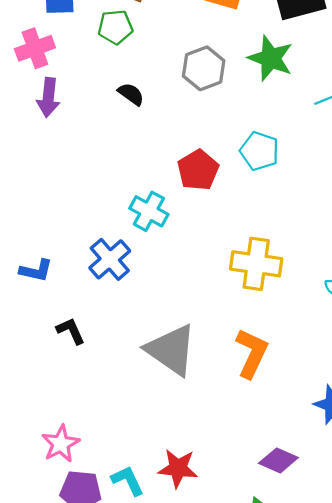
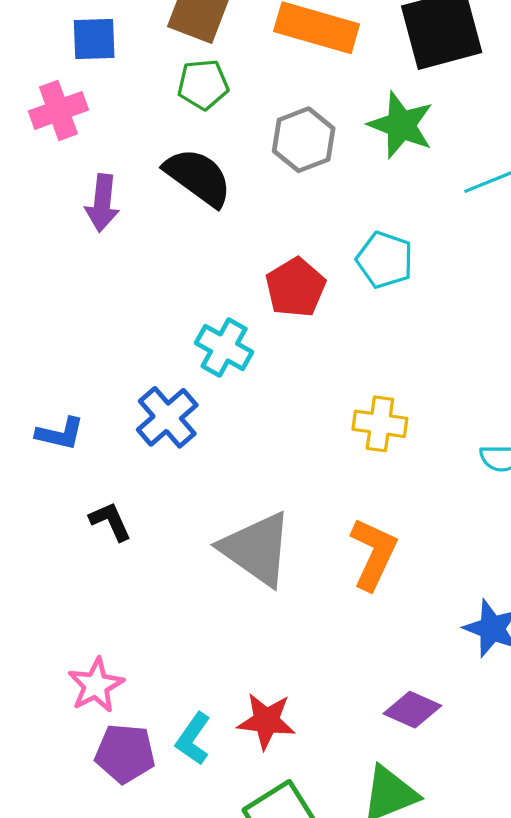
green pentagon: (115, 27) -> (203, 84), moved
black semicircle: (131, 94) -> (198, 177), size x1.8
purple arrow: (48, 97) -> (102, 203), moved
yellow cross: (256, 264) -> (380, 424), size x0.7
cyan L-shape: (128, 481) -> (193, 739), turned -120

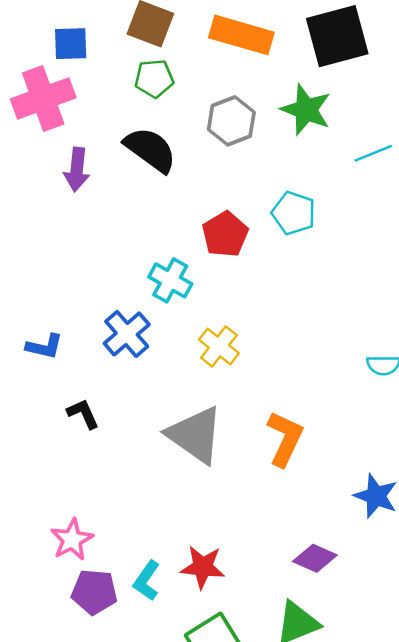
pink cross: (58, 110) -> (43, 98), size x1.4
yellow cross: (380, 424) -> (219, 346), moved, turned 30

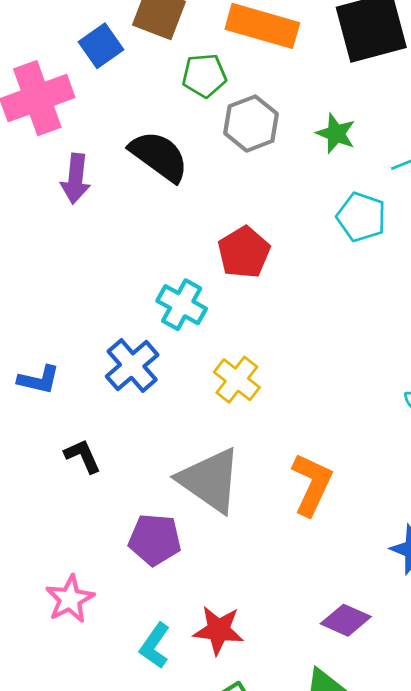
blue square: (71, 44) -> (101, 46), moved, turned -33
green pentagon: (154, 79) -> (204, 75), moved
green star: (306, 110) -> (336, 133), moved, size x0.7
cyan pentagon: (294, 213) -> (361, 217), moved
purple pentagon: (94, 592) -> (155, 540), moved

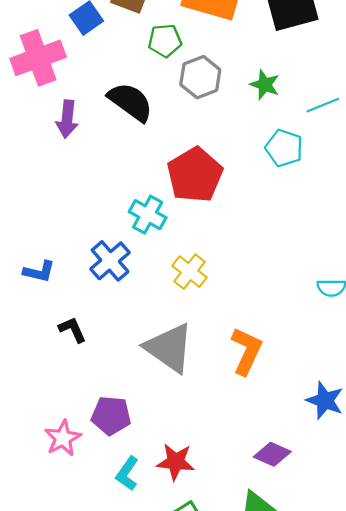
red pentagon: (244, 252) -> (195, 175), size x1.4
purple pentagon: (155, 540) -> (111, 416), moved

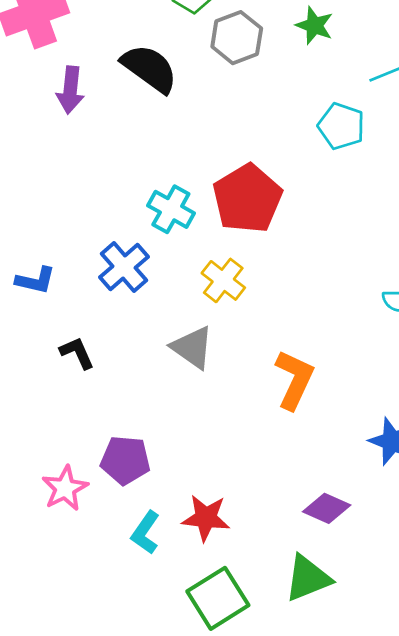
green star: (265, 85) -> (314, 26), moved
red pentagon: (195, 175) -> (247, 199), moved
gray triangle: (169, 348) -> (192, 347), moved, size x0.7

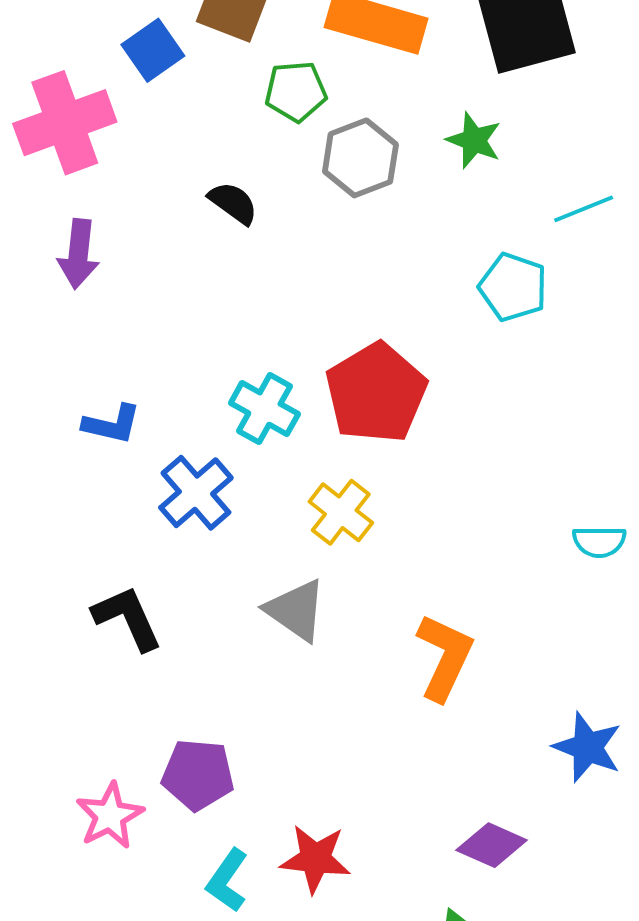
black semicircle: (149, 68) -> (233, 203), size x0.6
purple arrow: (70, 90) -> (78, 254), moved
blue L-shape: (35, 280) -> (112, 424), moved
black L-shape: (77, 353) -> (127, 618), size x1.4

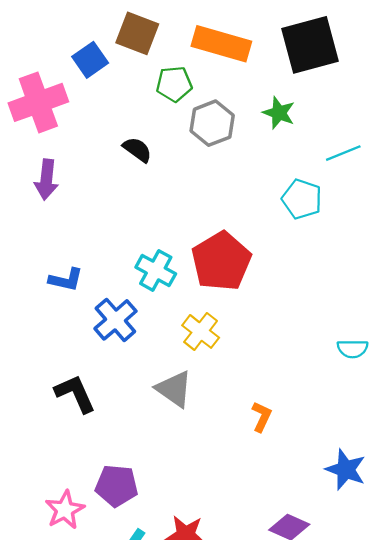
orange L-shape: (445, 657) -> (262, 417), size x0.6

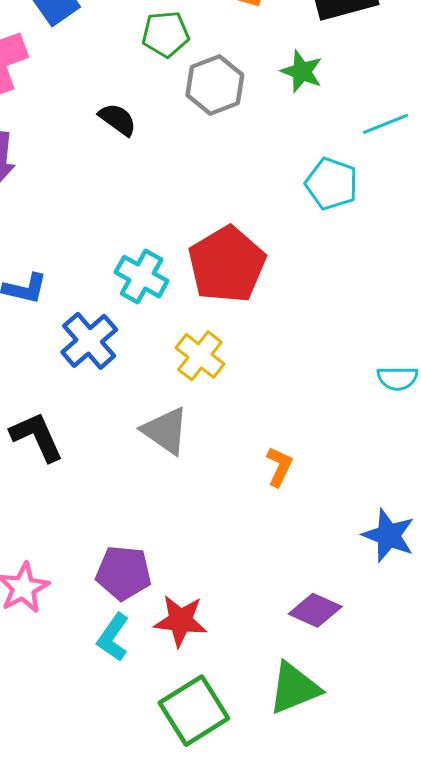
purple pentagon: (117, 486) -> (124, 573), moved

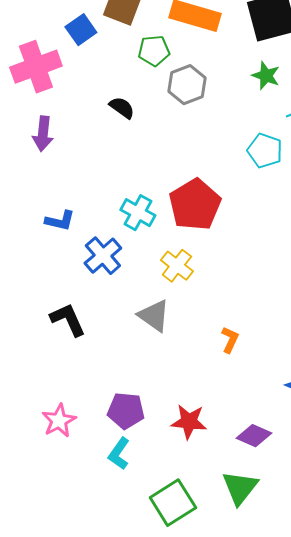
green star: (302, 71) -> (266, 76), moved
red star: (180, 621) -> (189, 422), moved
green triangle: (294, 688) -> (240, 488), turned -30

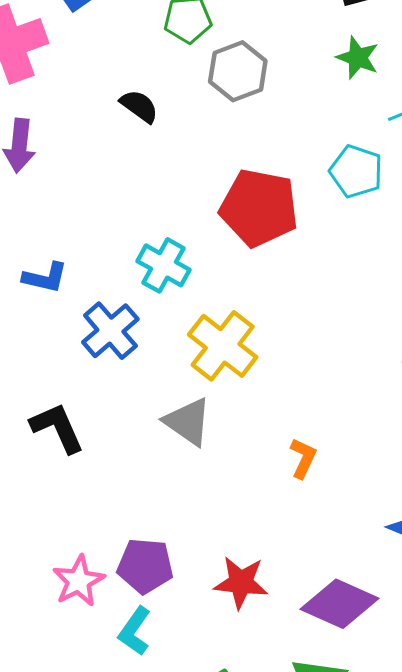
red pentagon: (195, 205) -> (259, 208), moved, turned -30
yellow cross: (177, 266) -> (223, 346), size x1.4
pink star: (59, 421) -> (79, 581), moved
purple diamond: (254, 436) -> (339, 604), size x1.4

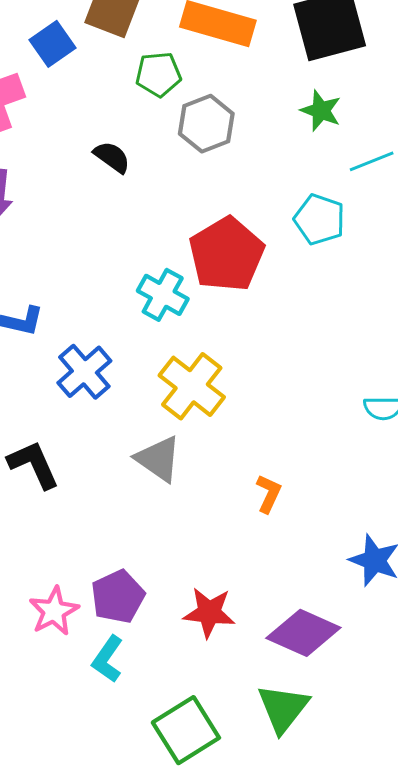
red pentagon: (259, 208) -> (227, 254), turned 30
cyan cross: (164, 265) -> (163, 295), moved
purple pentagon: (145, 566) -> (118, 597), turned -30

